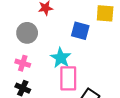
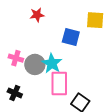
gray circle: (27, 33) -> (35, 64), moved
pink cross: (23, 63) -> (16, 58), moved

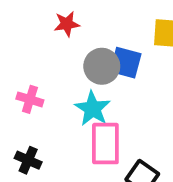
gray circle: (35, 64) -> (102, 66), moved

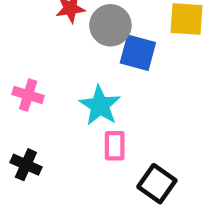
gray circle: (102, 66) -> (110, 25), moved
pink rectangle: (105, 144) -> (115, 146), size x0.6

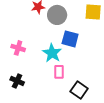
blue square: (138, 53) -> (70, 39), moved

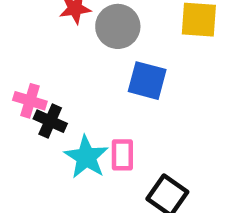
cyan star: (52, 53) -> (86, 157), moved
black cross: (17, 81) -> (50, 121), moved

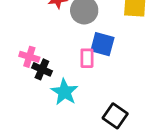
pink rectangle: (122, 155) -> (87, 58), moved

